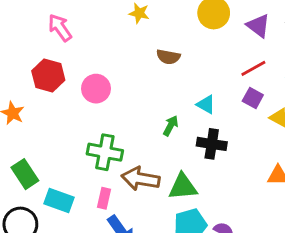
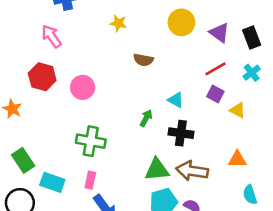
brown arrow: (141, 179) -> (192, 171), moved

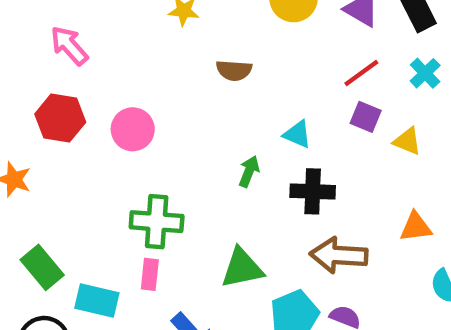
green triangle: (157, 170) -> (242, 268), moved
pink rectangle: (90, 180) -> (150, 274), moved

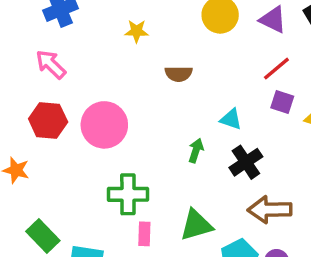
pink circle: (133, 129) -> (104, 125), size x1.4
black cross: (313, 191) -> (246, 162), turned -32
pink rectangle: (150, 274) -> (144, 234), moved

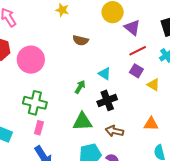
purple triangle: (273, 20) -> (132, 28), moved
brown arrow: (270, 210) -> (114, 131), size x0.7
green triangle: (196, 225) -> (82, 122), moved

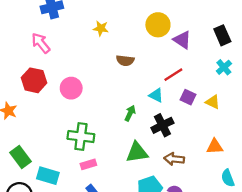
red line: (138, 51) -> (173, 75), moved
pink circle: (31, 60) -> (71, 88), size x0.7
purple square: (136, 71) -> (188, 97), moved
pink rectangle: (39, 128) -> (88, 164), turned 64

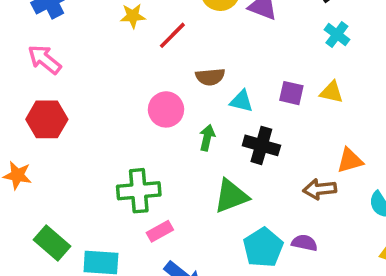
brown semicircle: (125, 60) -> (210, 77), moved
red line: (173, 75) -> (172, 35), moved
pink circle: (71, 88) -> (166, 109), moved
black cross: (162, 125) -> (261, 145), turned -35
brown arrow: (174, 159) -> (320, 189), moved

